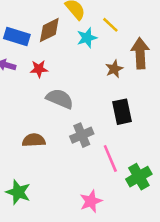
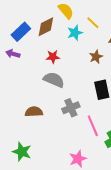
blue rectangle: (17, 36) -> (21, 32), turned -60
red star: (39, 69) -> (53, 57), moved

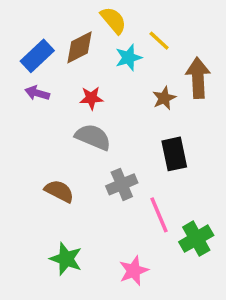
purple arrow: (13, 54) -> (37, 93), moved
brown semicircle: (34, 112) -> (59, 191), turned 30
green star: (22, 152) -> (66, 259), moved

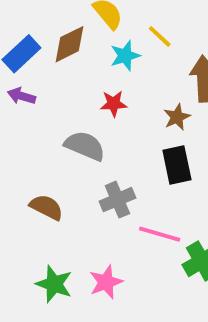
red star: (91, 98) -> (114, 104), moved
brown star: (164, 98) -> (177, 117), moved
pink line: (159, 215) -> (160, 234), turned -51
pink star: (134, 271) -> (106, 282), moved

